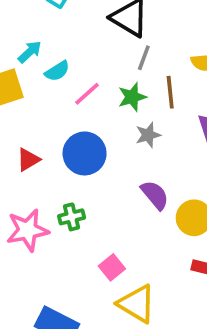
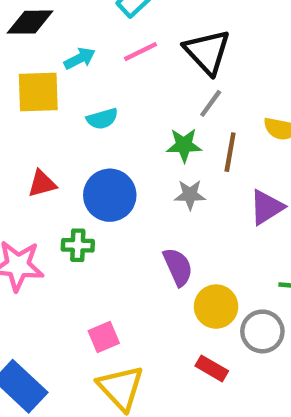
cyan semicircle: (57, 71) -> (102, 119), moved
pink line: (87, 94) -> (140, 52), moved
green cross: (72, 217) -> (78, 245), moved

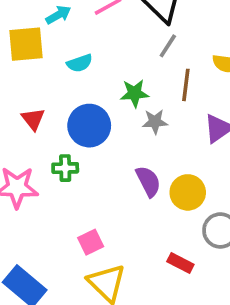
green star: (184, 145) -> (135, 93), moved
red triangle: (42, 184) -> (33, 119), turned -50
yellow circle: (216, 307) -> (188, 192), moved

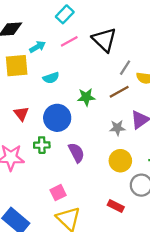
gray line: (168, 46) -> (125, 68), moved
brown line: (186, 85) -> (119, 92), turned 54
gray star: (155, 122) -> (117, 128), moved
purple semicircle: (148, 181) -> (76, 153), moved

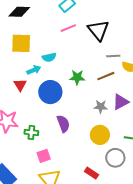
cyan arrow: (37, 47) -> (34, 70), moved
gray line: (125, 68) -> (113, 56), turned 48
green cross: (42, 145) -> (31, 132), moved

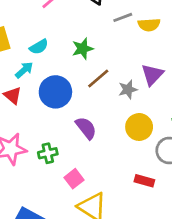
brown line: (106, 76) -> (98, 78), moved
green star: (77, 77) -> (83, 49), moved

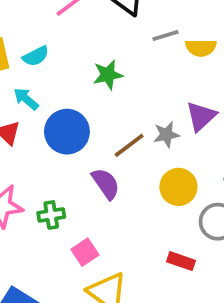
cyan semicircle: (39, 47) -> (36, 56), moved
cyan arrow: (24, 70) -> (26, 99), turned -102
brown line: (98, 78) -> (129, 145), moved

